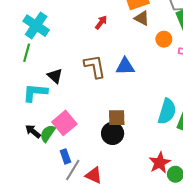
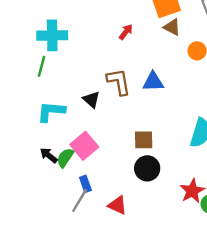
cyan cross: (36, 26) -> (52, 35), turned -35
black triangle: (55, 76) -> (91, 100), moved
black circle: (113, 133) -> (147, 168), moved
gray line: (73, 170) -> (80, 200), moved

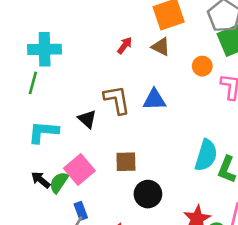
brown triangle: (172, 27) -> (161, 47), moved
brown square: (144, 140) -> (126, 162), moved

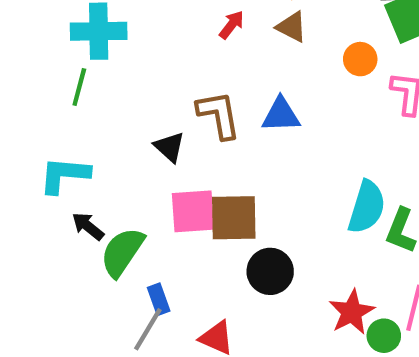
cyan L-shape: (43, 132) -> (64, 175), moved
brown square: (126, 162) -> (234, 218), size x1.4
pink square: (79, 169) -> (193, 211), moved, turned 36
black arrow: (41, 180) -> (88, 226), moved
green semicircle: (59, 182) -> (122, 252), size x1.4

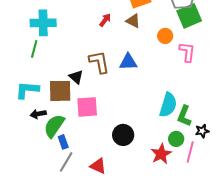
brown square: (234, 218) -> (60, 91), moved
black arrow: (88, 226) -> (38, 114), turned -49
blue rectangle: (159, 299) -> (63, 142), moved
green circle: (384, 336) -> (176, 139), moved

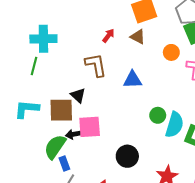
brown L-shape: (99, 62) -> (96, 65), moved
black arrow: (38, 114) -> (74, 134), moved
green circle: (176, 139) -> (158, 115), moved

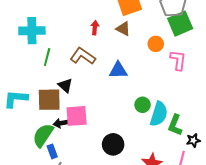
red arrow: (108, 36) -> (95, 28), turned -32
brown L-shape: (96, 65) -> (83, 56), turned -45
green line: (34, 66) -> (47, 57), moved

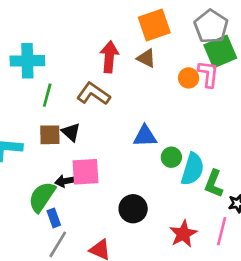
red arrow: (95, 28) -> (109, 57), size x1.6
pink L-shape: (178, 60) -> (208, 74), moved
blue triangle: (118, 70) -> (145, 136), moved
brown square: (49, 100) -> (50, 135), moved, size x0.7

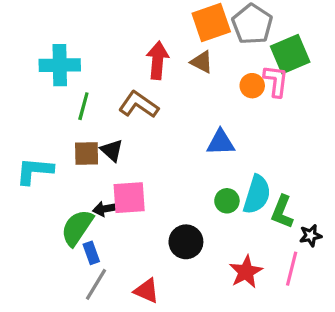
gray pentagon: (211, 26) -> (252, 24), moved
blue triangle: (145, 136) -> (221, 142), moved
green circle: (171, 157) -> (227, 201), moved

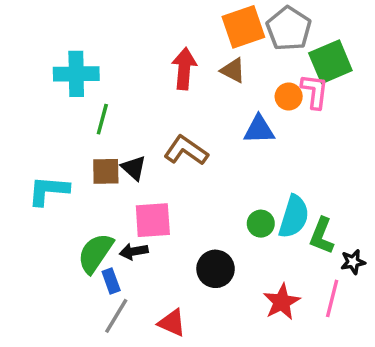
brown L-shape: (139, 105) -> (186, 150), moved
blue triangle: (221, 142) -> (259, 130), moved
black arrow: (105, 209) -> (134, 251), moved

